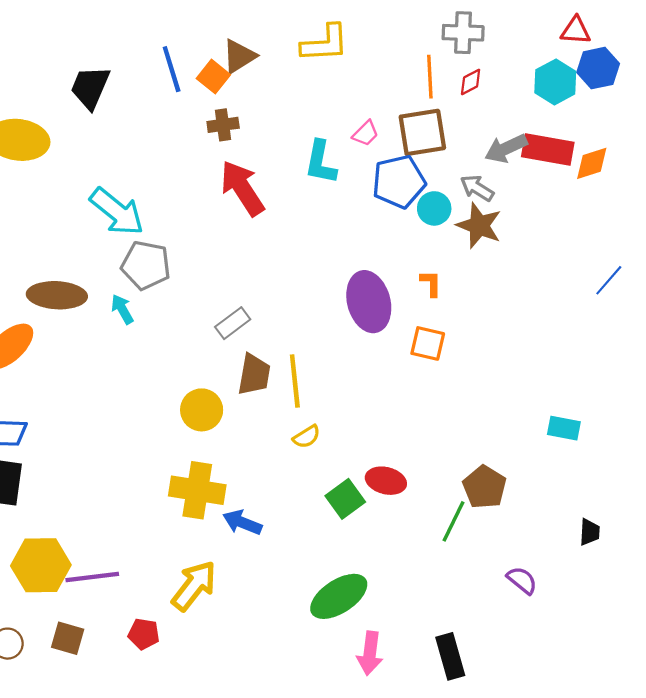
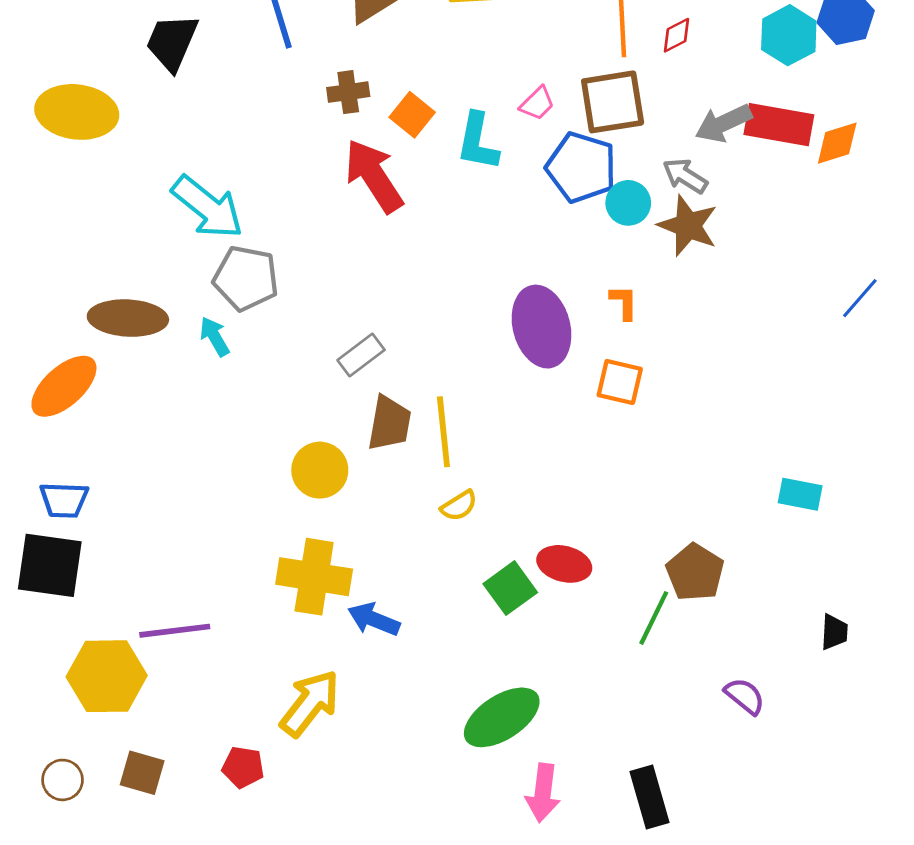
orange square: (213, 77) -> (412, 115), moved
blue pentagon: (399, 182) -> (581, 167), turned 30
purple line: (92, 577) -> (175, 631), moved

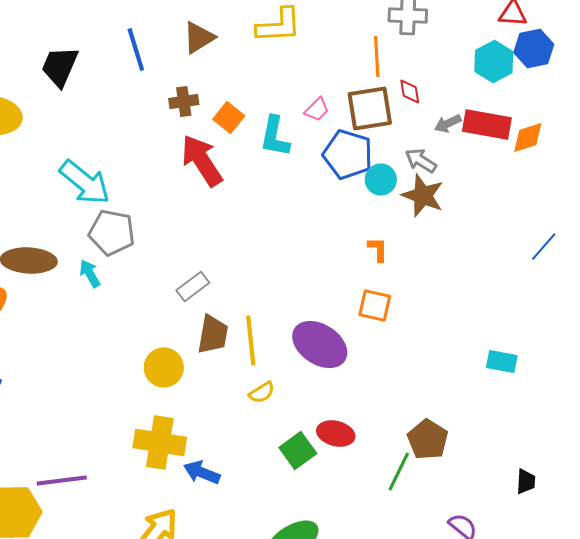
red diamond: (677, 35) -> (410, 92), moved, turned -72
gray arrow: (723, 123) -> (448, 124), size x0.7
purple ellipse: (542, 327) -> (320, 344), moved, turned -42
cyan rectangle: (800, 494) -> (502, 362), moved

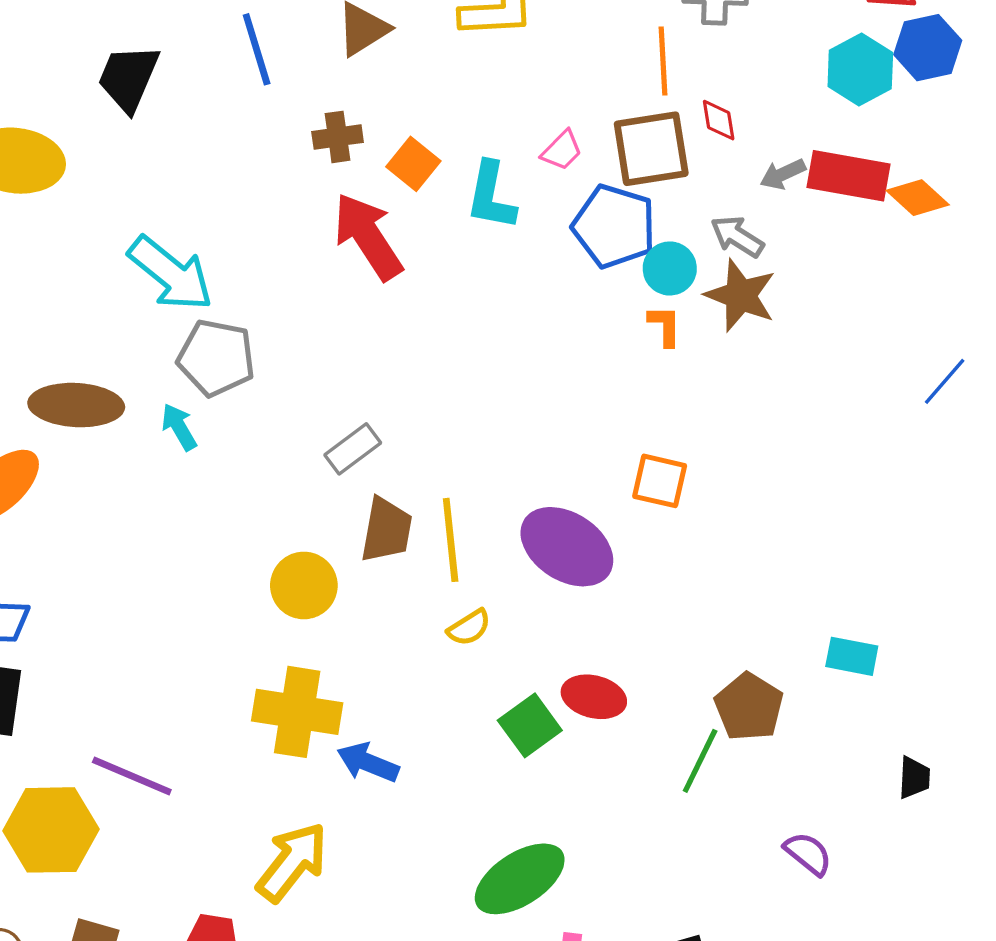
orange diamond: (528, 138) -> (918, 198), turned 60
orange L-shape: (378, 250) -> (665, 326), moved
cyan rectangle: (502, 362) -> (852, 656), moved
purple line: (62, 480) -> (132, 776), turned 30

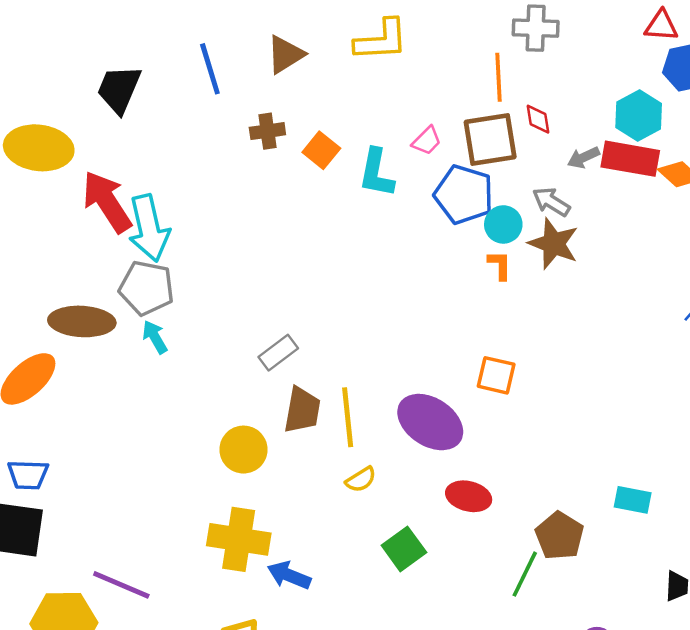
cyan hexagon: (860, 70) -> (639, 116), moved
red arrow: (368, 236) -> (107, 202), moved
cyan arrow: (171, 274) -> (149, 228), turned 38
gray pentagon: (216, 358) -> (146, 288), moved
red ellipse: (594, 697) -> (469, 496), moved

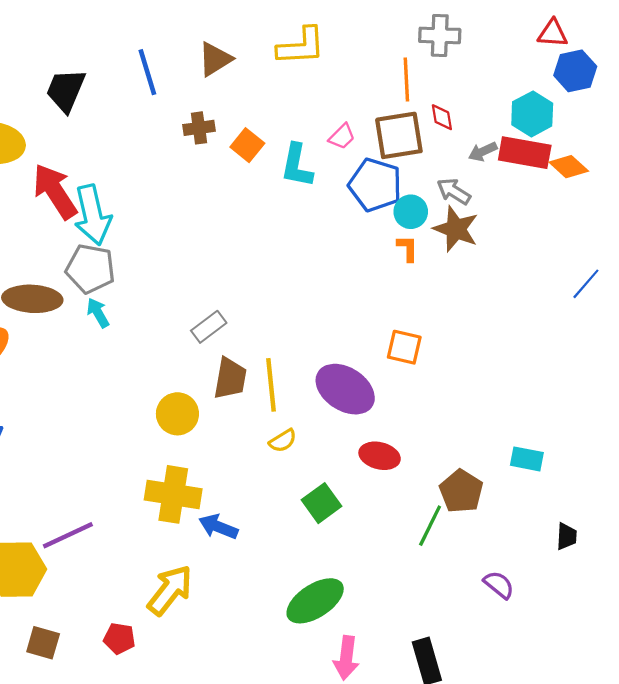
purple line: (121, 585) -> (68, 535), turned -48

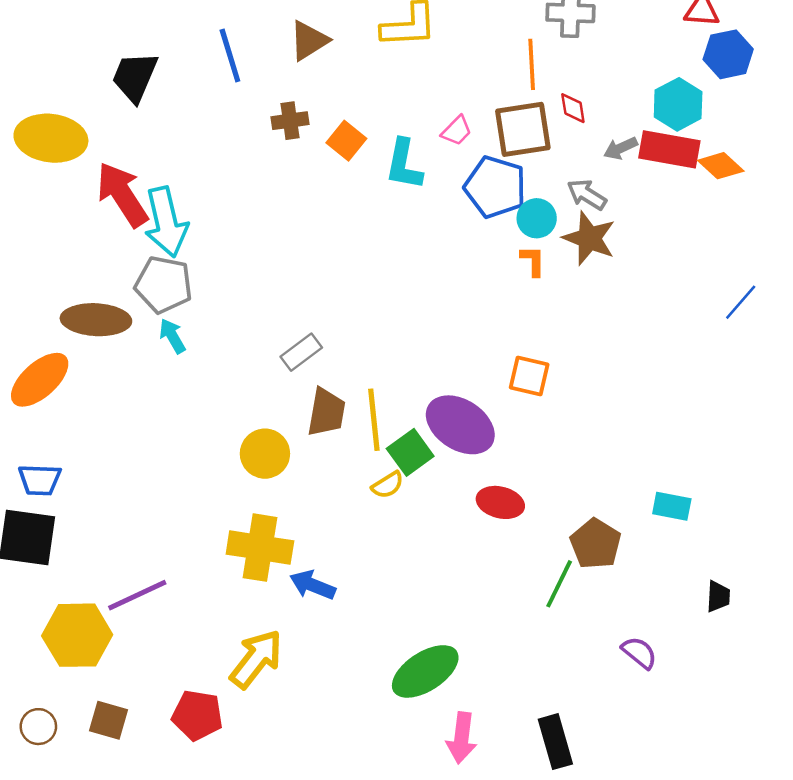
green square: (322, 503) -> (410, 452), moved
red pentagon: (119, 638) -> (197, 715), size x1.4

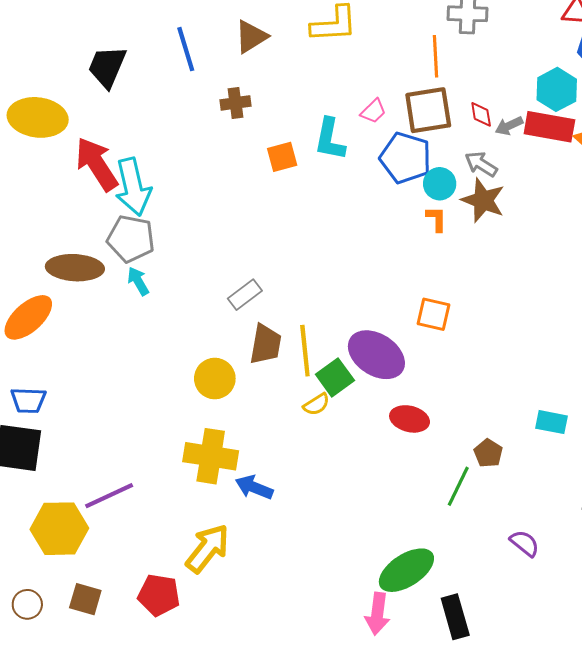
red diamond: (573, 108) -> (481, 114), moved
orange square: (346, 141) -> (282, 157), moved, turned 36
brown pentagon: (595, 544) -> (488, 453), size x0.7
green ellipse: (425, 671) -> (406, 570), moved

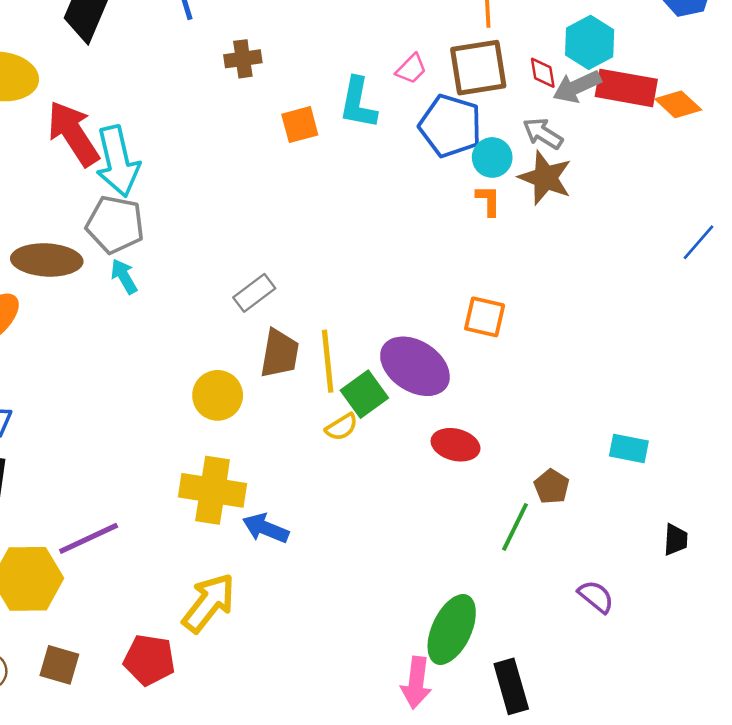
cyan hexagon: (557, 89) -> (590, 42), moved
gray arrow: (509, 126) -> (577, 87), size x1.4
green ellipse: (406, 570) -> (452, 629), turned -32

